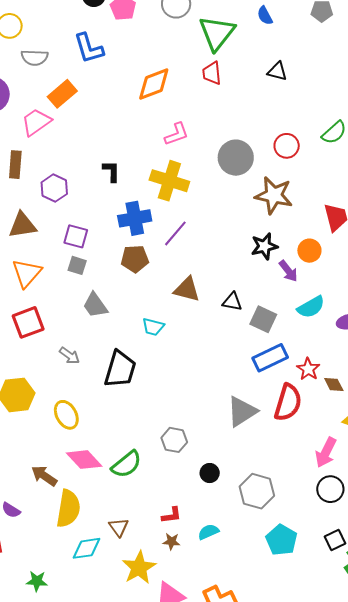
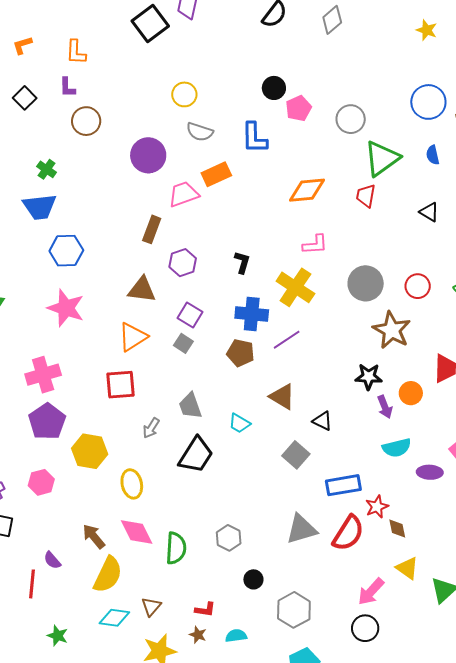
gray trapezoid: (95, 305) -> (190, 406), moved
gray square: (263, 319) -> (296, 455), moved
gray arrow: (69, 356) -> (151, 428), turned 70
green semicircle: (126, 464) -> (176, 548), turned -64

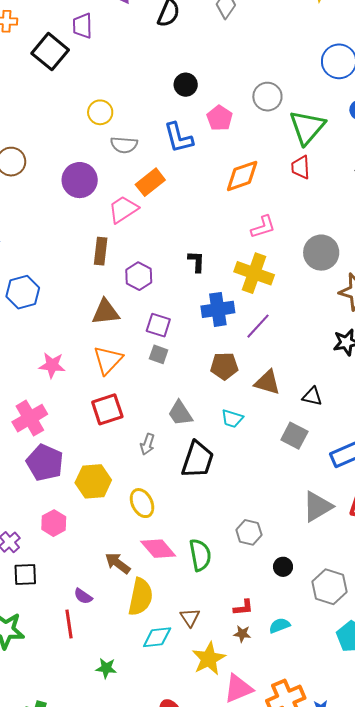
pink pentagon: (299, 108) -> (220, 118), moved
pink star: (66, 308) -> (52, 365), moved, size x0.7
brown pentagon: (241, 353) -> (224, 366), moved

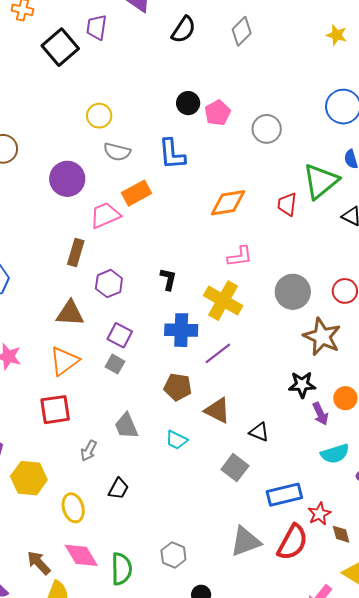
pink pentagon: (220, 118) -> (218, 113), moved
green triangle: (307, 127) -> (321, 181), moved
black trapezoid: (198, 460) -> (118, 489), moved, size x0.6

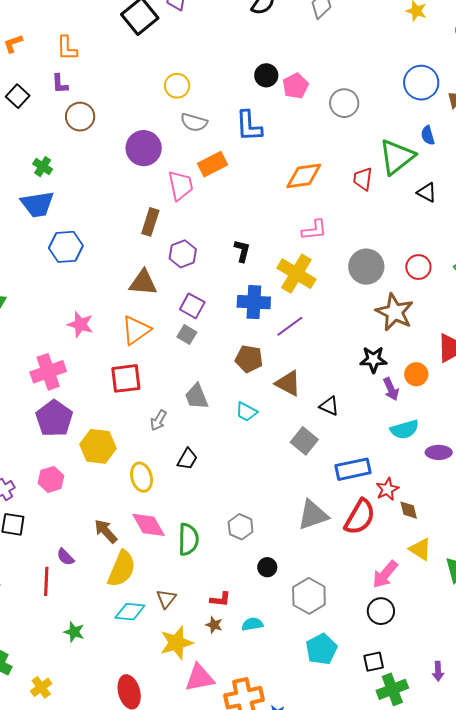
pink trapezoid: (105, 215) -> (181, 185), turned 100

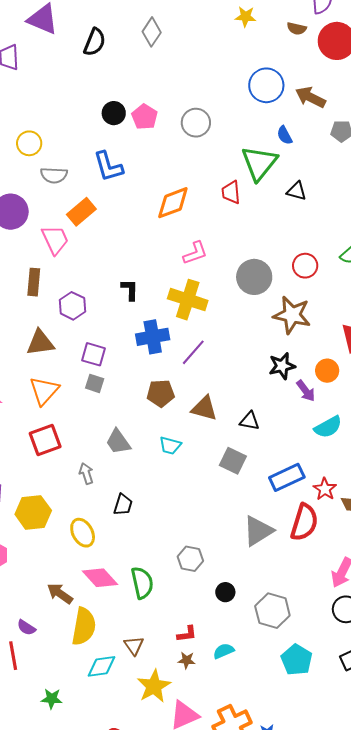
gray arrow: (158, 420) -> (86, 474), turned 145

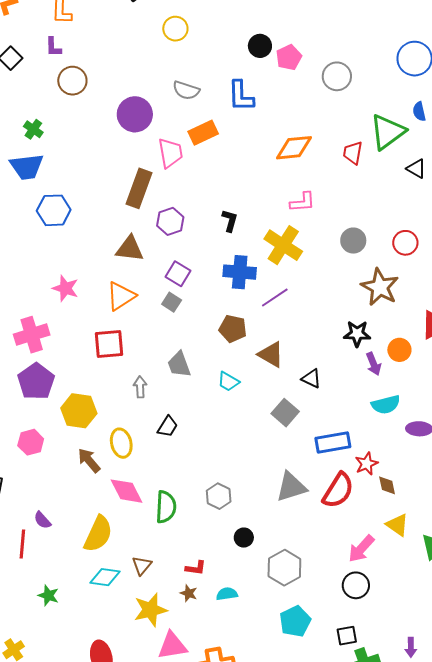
yellow circle: (29, 143) -> (175, 29), moved
gray circle: (254, 277) -> (353, 241), size x0.7
brown rectangle: (34, 282) -> (139, 188), size x1.4
brown arrow: (60, 593) -> (89, 460), moved

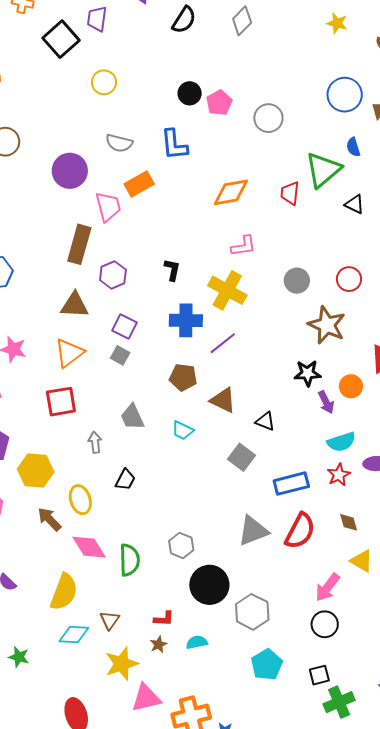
red star: (367, 464) -> (339, 475), moved
black circle: (244, 538) -> (209, 585), size x2.0
brown star: (189, 593) -> (159, 644), turned 30

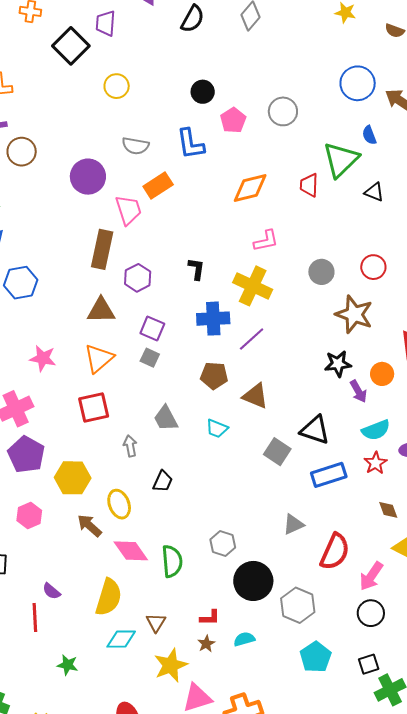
pink pentagon: (219, 103) -> (233, 120), moved
black triangle: (265, 421) -> (315, 430), moved, size x1.5
gray triangle: (253, 531) -> (293, 524), size x0.7
red semicircle: (300, 531) -> (335, 552), moved

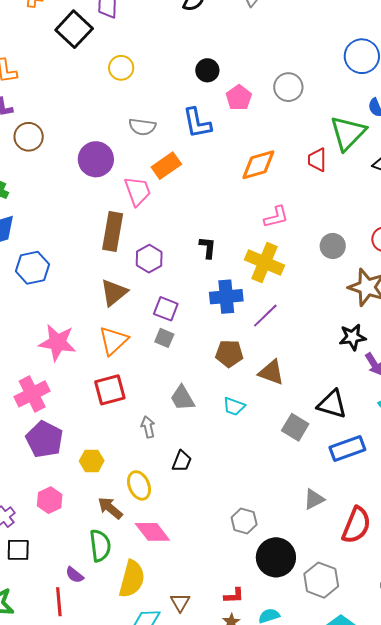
brown triangle: (101, 310) -> (114, 293), turned -36
pink star: (43, 358) -> (57, 343), size x1.4
yellow hexagon: (73, 478) -> (92, 461), size x0.7
green semicircle: (172, 561) -> (100, 546), moved

